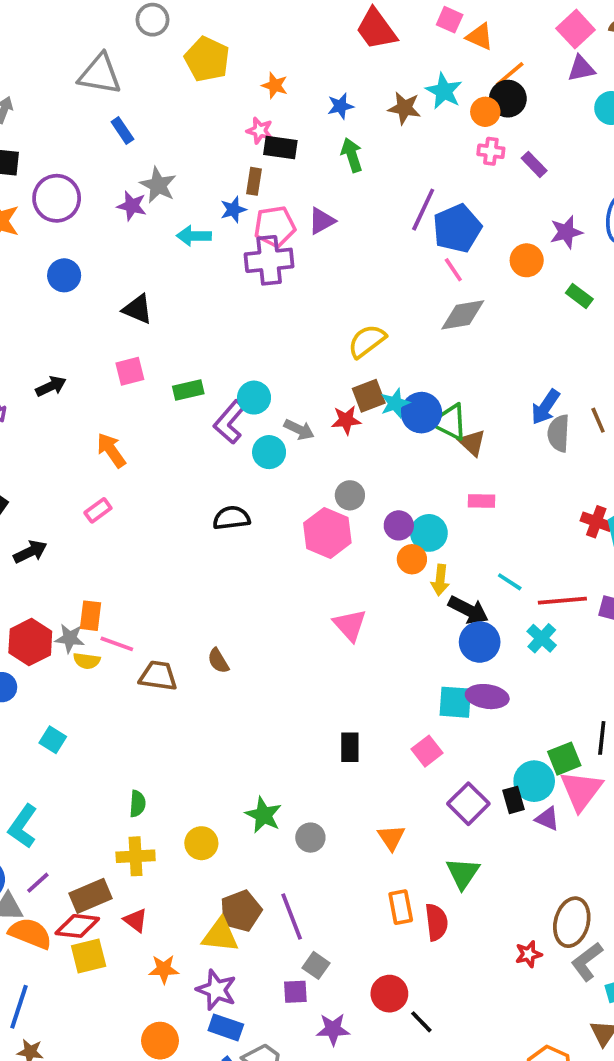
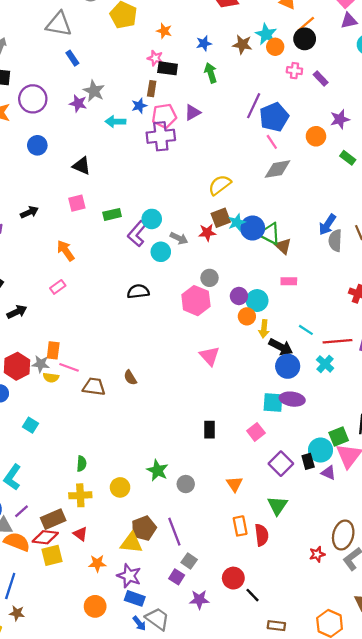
orange circle: (485, 112) -> (275, 47), moved
purple square: (295, 992) -> (177, 577), turned 35

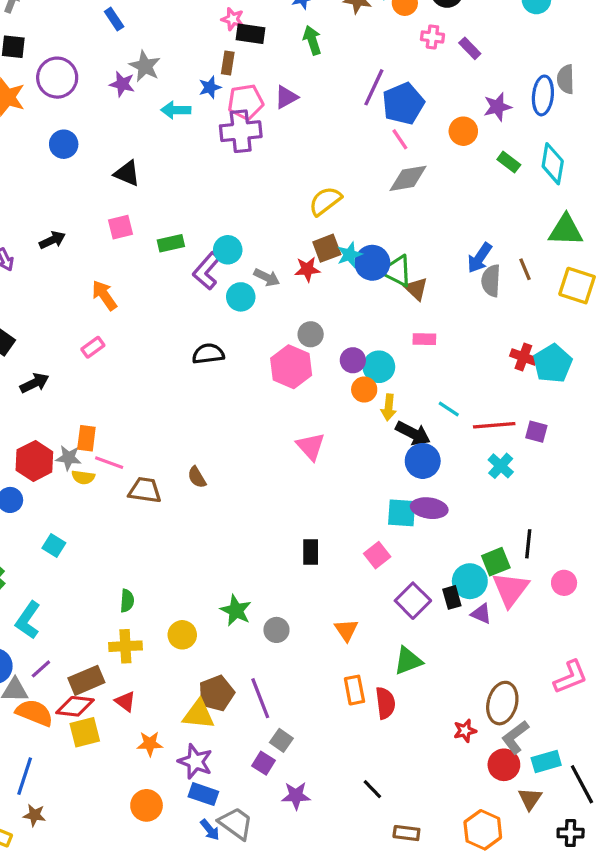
cyan cross: (325, 364) -> (501, 466), moved
green triangle: (277, 506) -> (408, 661), turned 35
red circle: (233, 578) -> (504, 765), moved

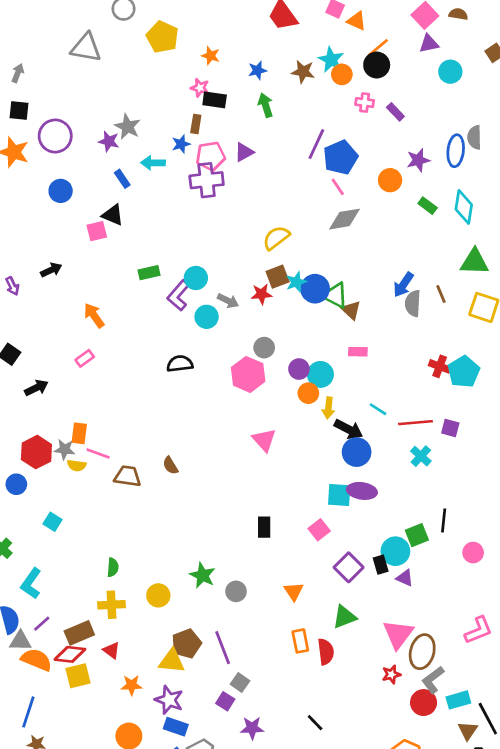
blue rectangle: (114, 19) -> (122, 179), moved
pink square: (121, 227) -> (97, 231), moved
pink triangle: (510, 589) -> (398, 634), moved
brown triangle: (530, 799) -> (468, 731), moved

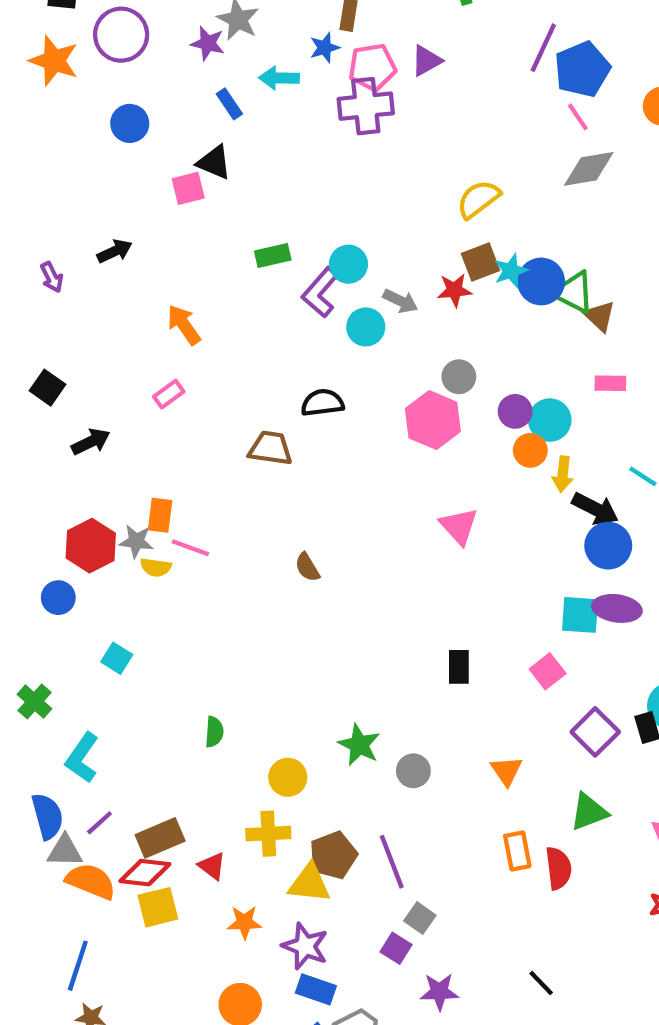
brown trapezoid: (128, 476) -> (270, 448), moved
yellow cross: (111, 605) -> (268, 834), moved

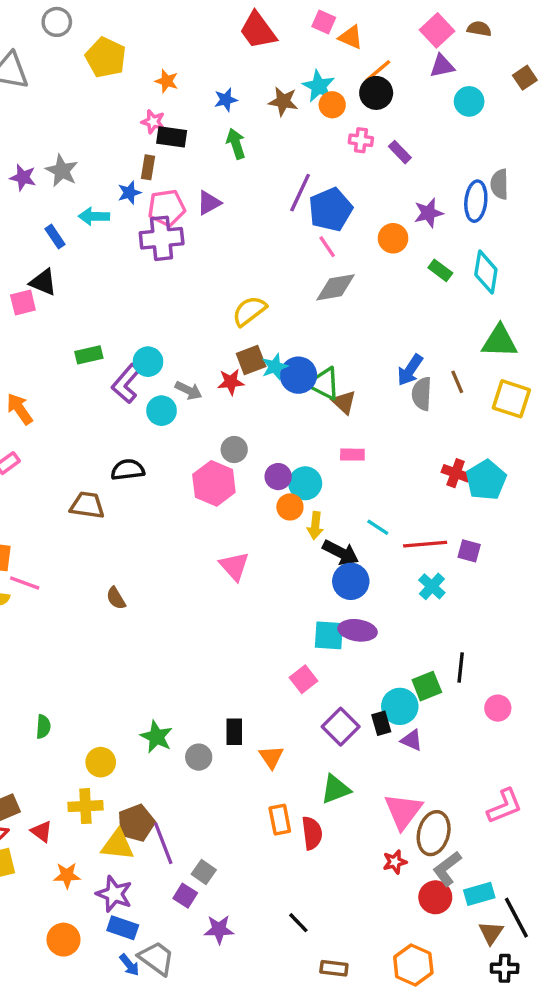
purple star: (208, 43) -> (23, 177), moved
black rectangle: (459, 667) -> (234, 732), moved
purple line: (392, 862) -> (163, 843), moved

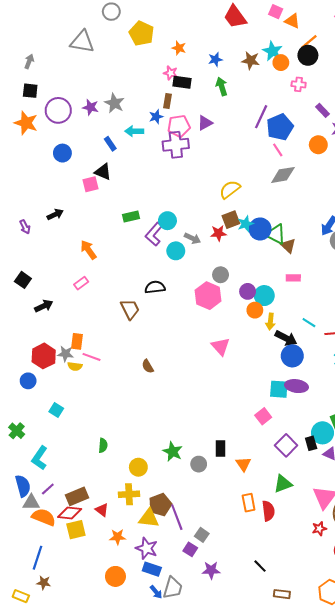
purple rectangle: (400, 152) -> (322, 110), moved
brown trapezoid: (87, 505) -> (130, 309), turned 55
gray trapezoid: (156, 958) -> (173, 588), turned 70

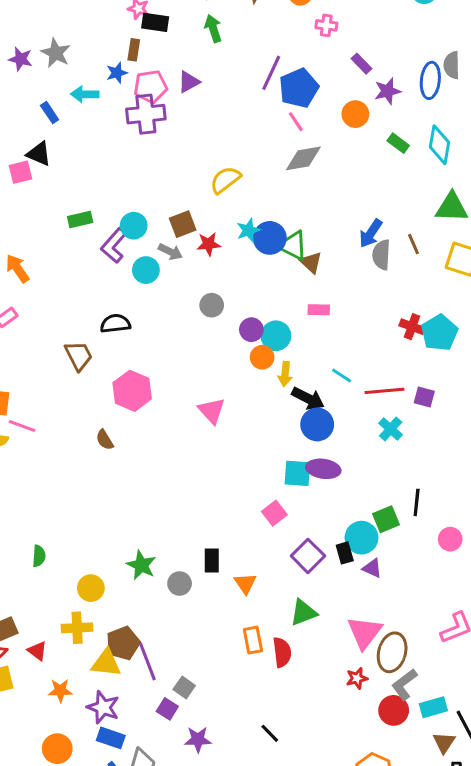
brown square: (231, 220) -> (183, 224), moved
pink hexagon: (208, 296) -> (132, 391), moved

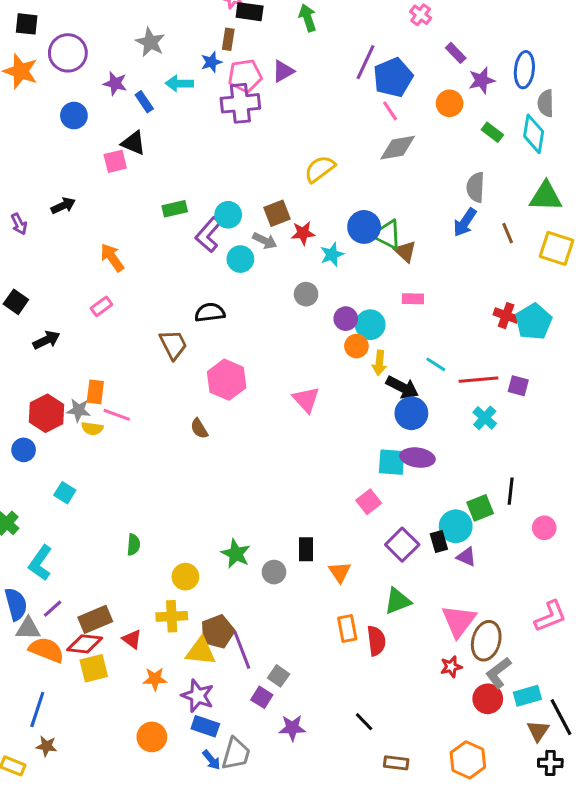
pink cross: (326, 25) -> (421, 15), turned 30
purple star: (21, 59) -> (115, 83), moved
gray semicircle: (452, 65) -> (546, 103), moved
cyan star: (248, 230) -> (332, 254), moved
gray semicircle: (381, 255) -> (476, 187), moved

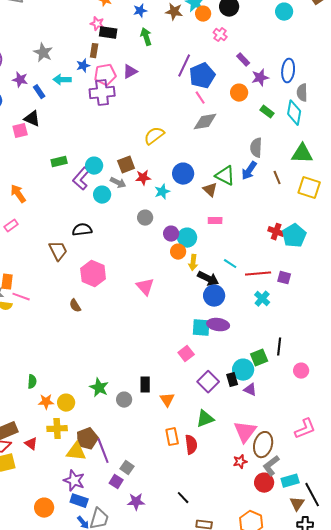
green triangle: (387, 235) -> (225, 176), moved
orange star: (155, 679) -> (46, 402), moved

